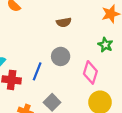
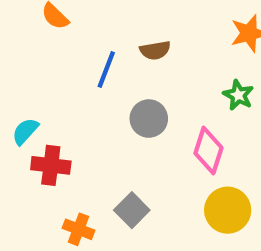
blue line: (37, 71) -> (106, 70), moved

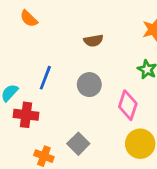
blue line: (106, 70) -> (45, 78), moved

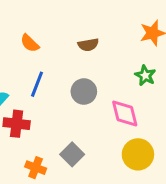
orange semicircle: (29, 19) -> (30, 43), moved
pink diamond: (128, 105) -> (125, 113), turned -32

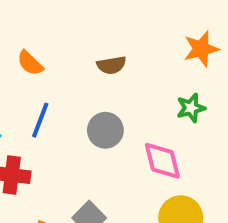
green star: (145, 75) -> (191, 108), turned 30

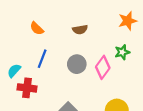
pink diamond: (162, 161) -> (103, 67), moved, turned 50

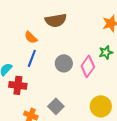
orange semicircle: (37, 28) -> (31, 37), moved
brown semicircle: (80, 30) -> (56, 20), moved, size x1.5

